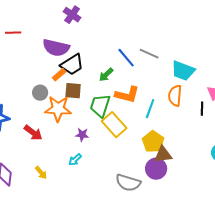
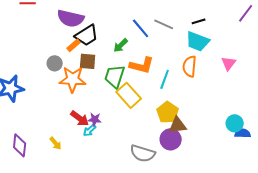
black line: (202, 109) -> (199, 21), moved, turned 72
red arrow: (33, 133) -> (80, 118), moved
purple star: (82, 135) -> (95, 119), moved

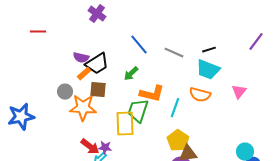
purple semicircle: (71, 18) -> (81, 58), moved, size x0.6
blue line: (141, 28) -> (139, 45), moved
orange semicircle: (190, 66) -> (200, 95), turned -80
green trapezoid: (115, 76) -> (138, 111), moved
yellow rectangle: (129, 95) -> (125, 124), moved, turned 40

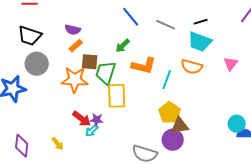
black trapezoid: (97, 64) -> (30, 36), moved, turned 50
gray circle: (65, 92) -> (37, 64), moved, size x1.5
green trapezoid: (138, 111) -> (106, 73), moved

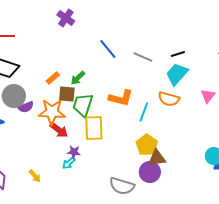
purple semicircle: (73, 30) -> (26, 107), moved, turned -35
cyan trapezoid: (200, 42) -> (177, 74), turned 110
green arrow: (123, 46) -> (78, 78), moved
red arrow: (82, 119) -> (59, 130), moved

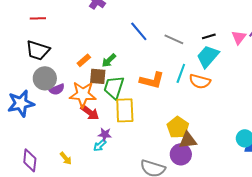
pink triangle: (208, 96) -> (239, 37), moved
cyan line: (144, 112) -> (181, 73), moved

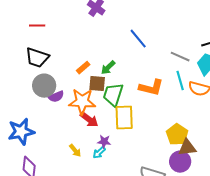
gray line: (174, 39) -> (180, 57), moved
cyan line: (181, 73) -> (180, 81), turned -36
blue star: (21, 103) -> (21, 132), moved
yellow arrow: (66, 158) -> (75, 151), moved

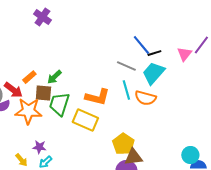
blue line: (138, 39) -> (141, 45), moved
yellow rectangle: (124, 118) -> (85, 120), moved, turned -65
red arrow: (89, 120) -> (13, 90), moved
purple star: (104, 142) -> (39, 147), moved

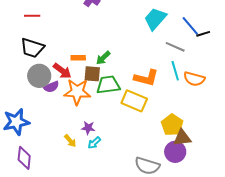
cyan trapezoid: (153, 73) -> (155, 19), moved
orange rectangle: (29, 77) -> (78, 58), turned 40
green trapezoid: (59, 104) -> (108, 85), turned 65

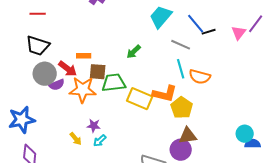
green arrow: (103, 58) -> (134, 52), moved
orange L-shape: (146, 78) -> (165, 94), moved
yellow pentagon: (172, 125) -> (182, 108), moved

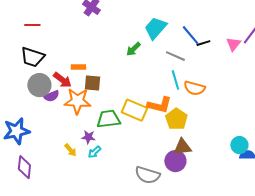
green arrow: (134, 52) -> (133, 49), moved
green trapezoid: (114, 83) -> (108, 119), moved

